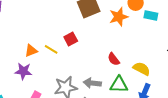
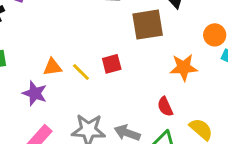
orange star: (119, 17) -> (184, 67), moved

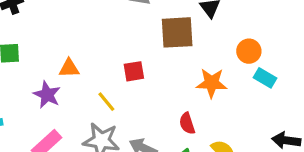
yellow line: (81, 72) -> (106, 102), moved

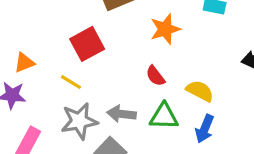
red square: (134, 71) -> (87, 44), size x1.5

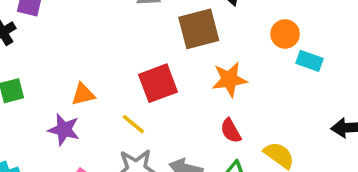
orange star: (165, 29) -> (229, 79), moved

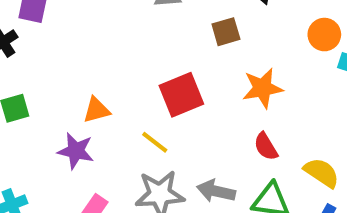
brown square: (199, 29) -> (226, 32), size x0.6

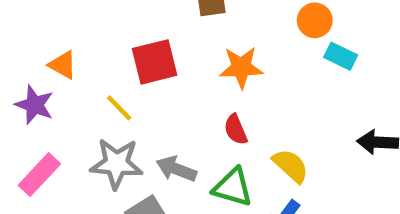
orange triangle: (96, 110) -> (63, 65), turned 36

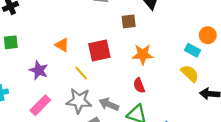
orange circle: (315, 20) -> (208, 35), moved
orange triangle: (63, 65) -> (62, 45), moved
yellow semicircle: (291, 166) -> (190, 73), moved

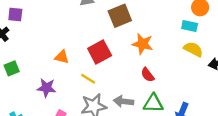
brown square: (129, 21) -> (120, 16), size x1.5
orange star: (143, 54) -> (143, 44), turned 30

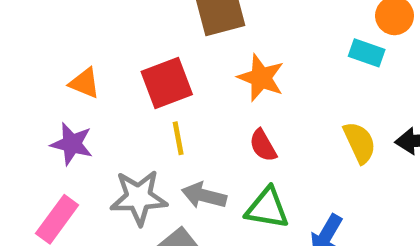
yellow semicircle: (193, 49) -> (360, 143), moved, turned 30
yellow line: (88, 79) -> (178, 138), moved, turned 40
purple star: (46, 88) -> (72, 144), moved

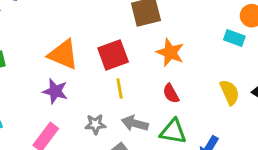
orange triangle: (84, 83) -> (63, 54), size x1.6
gray star: (139, 197) -> (95, 124), size x0.6

